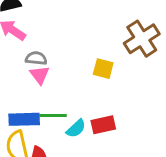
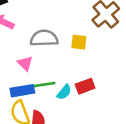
gray semicircle: (36, 58) -> (44, 38), moved, size x1.6
pink triangle: (40, 75) -> (25, 63), moved

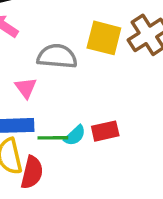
yellow square: (79, 42) -> (104, 38), moved, size x1.5
green line: (45, 84) -> (53, 138), moved

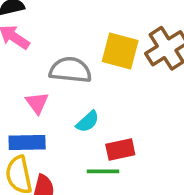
cyan semicircle: (75, 135) -> (88, 122), moved
green line: (53, 138) -> (103, 171), moved

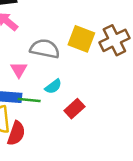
red rectangle: (120, 150) -> (74, 109), turned -36
green line: (103, 171) -> (29, 100), moved

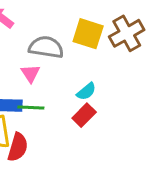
pink triangle: (19, 70) -> (30, 73), moved
cyan semicircle: (53, 87) -> (86, 91), moved

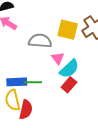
pink triangle: (30, 73) -> (58, 58), moved
cyan semicircle: (86, 91) -> (69, 69), size x1.5

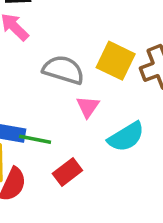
cyan semicircle: (69, 69) -> (126, 137), moved
red rectangle: (69, 85) -> (67, 172), moved

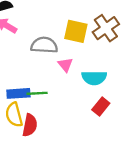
cyan semicircle: (126, 137) -> (94, 78), turned 45
red rectangle: (67, 172) -> (101, 106), moved

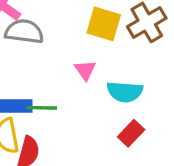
gray semicircle: (44, 45) -> (24, 32), moved

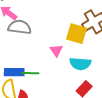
yellow square: (104, 24) -> (77, 34), moved

